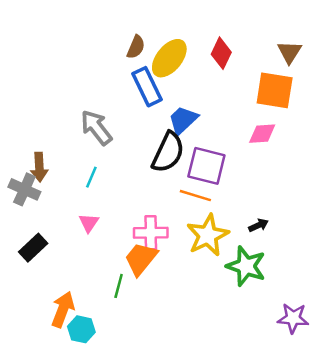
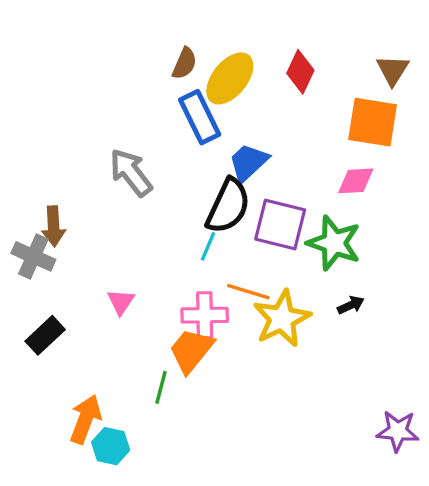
cyan line: (91, 177) -> (208, 246), moved
orange line: (195, 196) -> (248, 292), moved
green star: (246, 266) -> (334, 243), moved

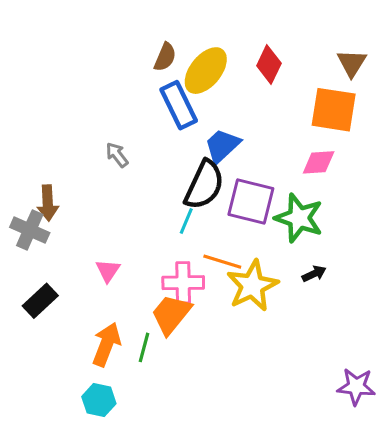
gray arrow: (131, 172) -> (117, 155), size x0.6
orange arrow: (85, 419) -> (106, 344), moved

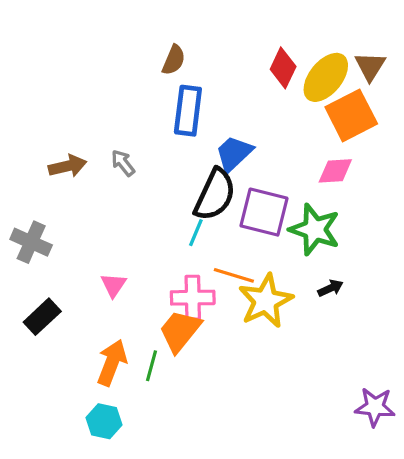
yellow ellipse: (206, 71) -> (326, 77), moved
blue rectangle: (179, 105) -> (188, 111), turned 33
orange square: (334, 110) -> (351, 115), turned -36
brown arrow: (48, 203) -> (68, 166), moved, turned -100

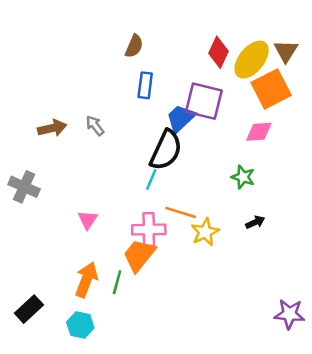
blue rectangle: (188, 111) -> (145, 85), size x0.7
purple square: (264, 212) -> (204, 101), moved
green star: (315, 230) -> (243, 177), size x0.6
yellow star: (266, 301) -> (205, 232), size x0.7
black rectangle: (42, 317) -> (29, 309), moved

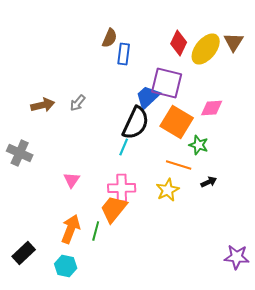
blue rectangle: (145, 85) -> (124, 54), moved
orange square: (271, 89) -> (177, 122), moved, turned -32
gray arrow: (95, 126) -> (78, 103), turned -102
orange line: (181, 212) -> (179, 165), moved

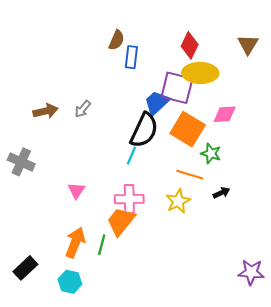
yellow ellipse: (206, 49) -> (200, 73), moved, turned 52

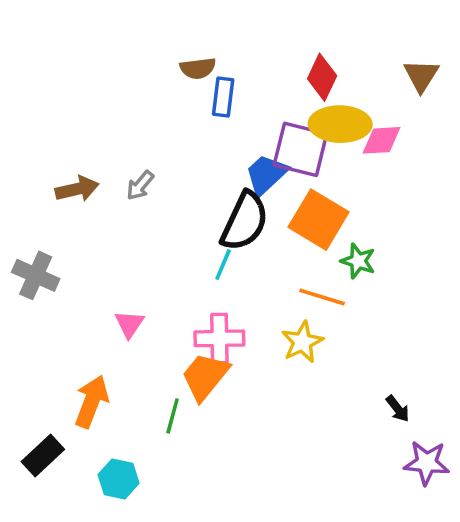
brown semicircle: (117, 40) -> (198, 68), turned 60
pink diamond: (225, 114) -> (382, 140), moved
black arrow: (221, 193) -> (398, 409), moved, turned 77
orange arrow: (75, 243) -> (92, 402), moved

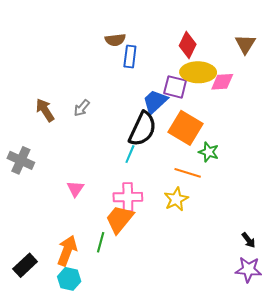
purple square: (300, 149) -> (175, 87), size x0.7
brown arrow: (77, 189) -> (45, 110), turned -110
orange arrow: (92, 402) -> (67, 251), moved
black arrow: (398, 409) -> (248, 240), moved

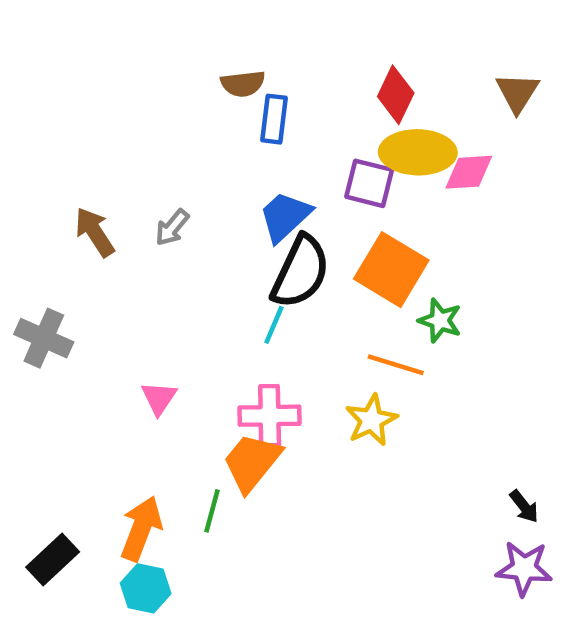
blue trapezoid: (155, 102) -> (285, 216), moved

